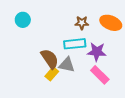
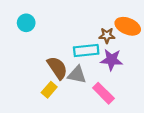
brown star: (82, 23) -> (107, 35), moved
yellow rectangle: (52, 74) -> (49, 90), moved
pink rectangle: (100, 75) -> (103, 93), moved

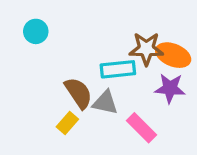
orange ellipse: (128, 26) -> (173, 55), moved
brown star: (107, 35) -> (146, 49), size x1.5
purple star: (112, 60) -> (170, 88), moved

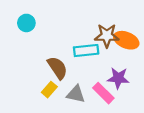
purple star: (170, 88) -> (118, 78), moved
gray triangle: (105, 102) -> (76, 94), moved

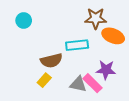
brown star: (107, 36) -> (96, 18), moved
brown semicircle: (57, 68) -> (51, 61), turned 110
gray triangle: (76, 94) -> (78, 84), moved

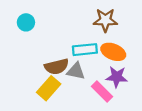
orange ellipse: (113, 36) -> (113, 52), moved
yellow rectangle: (44, 80) -> (49, 88), size x1.5
gray triangle: (78, 84) -> (76, 71), moved

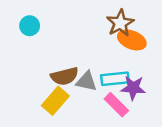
brown star: (105, 20) -> (120, 23), turned -30
cyan rectangle: (85, 50) -> (115, 79), moved
orange ellipse: (113, 52) -> (132, 40), moved

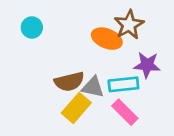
orange ellipse: (132, 40) -> (107, 39), moved
purple star: (133, 88) -> (147, 65), moved
yellow rectangle: (55, 101) -> (76, 108), moved

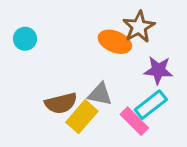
cyan circle: (32, 27) -> (25, 39), moved
brown semicircle: (69, 82) -> (61, 103), moved
cyan rectangle: (123, 84) -> (151, 105), moved, turned -32

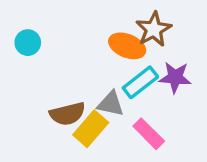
cyan rectangle: (151, 105) -> (140, 82), moved

